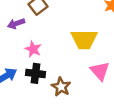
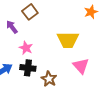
purple arrow: (16, 24) -> (12, 27), turned 72

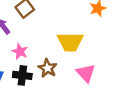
brown star: (49, 79) -> (47, 68), moved

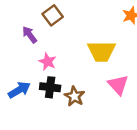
brown star: (47, 68) -> (74, 96), moved

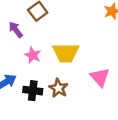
yellow trapezoid: (101, 51) -> (66, 53), moved
black cross: (50, 87) -> (33, 91), moved

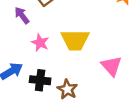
brown star: (58, 88) -> (67, 89), moved

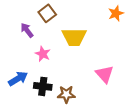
yellow trapezoid: (75, 40) -> (74, 37), moved
brown star: (67, 89) -> (66, 94), turned -30

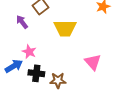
pink star: (43, 54) -> (29, 52), moved

